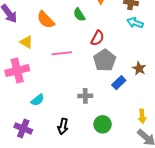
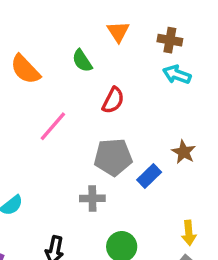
pink line: (62, 53) -> (53, 126), turned -42
gray pentagon: (105, 60) -> (113, 157), moved, turned 30

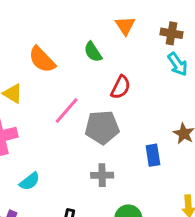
cyan arrow: (177, 75) -> (178, 64), turned -145
gray pentagon: (113, 157) -> (102, 127), moved
blue rectangle: (149, 176) -> (153, 155), turned -55

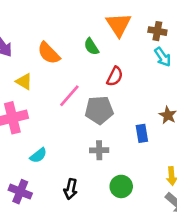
orange triangle: (125, 26) -> (119, 25), size x1.5

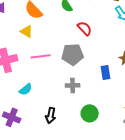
red semicircle: (115, 76) -> (85, 28), turned -70
yellow triangle: (24, 82) -> (27, 31), moved
pink line: (69, 96) -> (41, 56), moved, turned 42

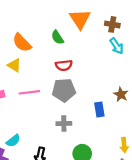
red semicircle: (85, 28) -> (64, 65), moved, turned 126
cyan semicircle: (26, 89) -> (13, 141), moved

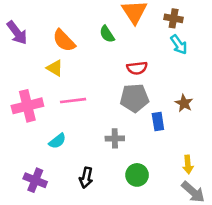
red semicircle: (64, 65) -> (137, 68), moved
gray pentagon: (64, 90) -> (134, 98), moved
cyan semicircle: (13, 141) -> (57, 141), moved

